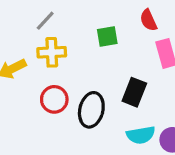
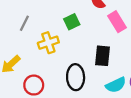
yellow cross: (52, 52) -> (48, 43), moved
red circle: (54, 99) -> (34, 85), moved

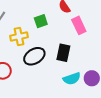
black ellipse: (76, 77) -> (34, 56), moved, turned 55

